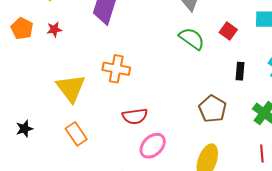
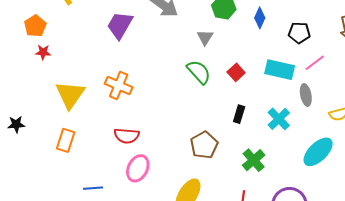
red star: (54, 29) -> (43, 52), moved
orange rectangle: (76, 134) -> (66, 140), turned 40
pink ellipse: (153, 146) -> (138, 168), turned -32

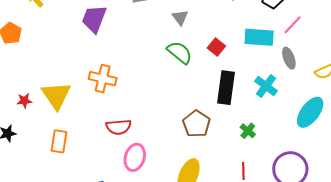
red star: (43, 52) -> (24, 101), moved
black rectangle: (239, 114) -> (226, 88), size x1.8
green cross: (254, 160) -> (248, 131), size x0.7

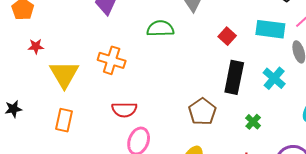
green semicircle: (180, 52) -> (160, 29), moved, turned -44
red star: (24, 101) -> (36, 46), moved

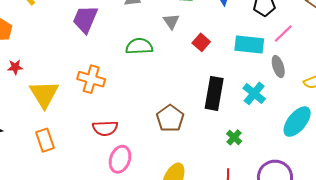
red square: (227, 36) -> (201, 42), moved
brown pentagon: (202, 112) -> (170, 118), moved
orange rectangle: (64, 120) -> (45, 140), turned -30

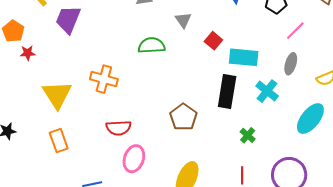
purple trapezoid: (85, 19) -> (68, 19), moved
cyan rectangle: (249, 44) -> (244, 57), moved
red star: (15, 67) -> (28, 53), moved
gray ellipse: (278, 67) -> (291, 64), turned 35

